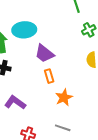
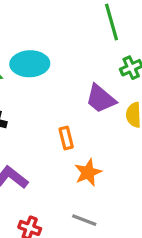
purple trapezoid: (44, 54) -> (101, 99), moved

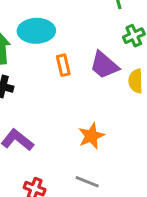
orange rectangle: (66, 138) -> (63, 65), moved

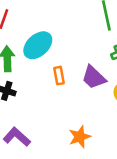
cyan ellipse: (36, 31) -> (38, 45), turned -44

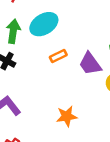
orange rectangle: (59, 76) -> (58, 56), turned 63

